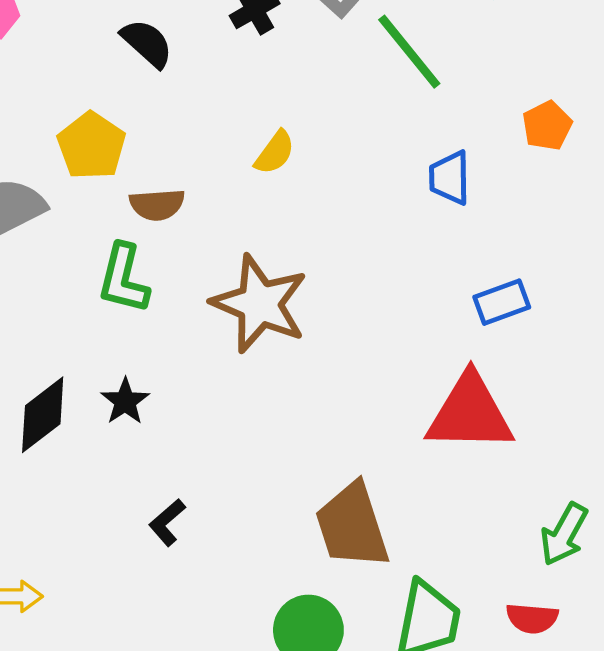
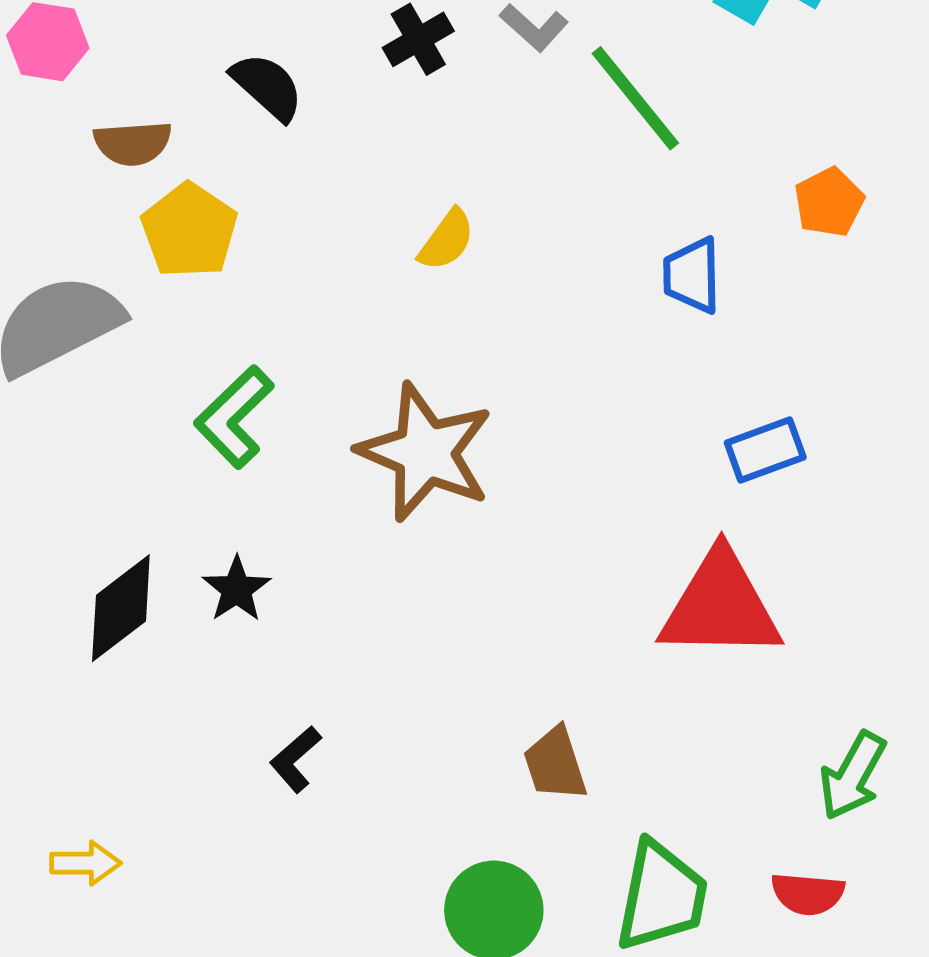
brown semicircle: (157, 205) -> (133, 143), moved
green L-shape: (123, 279) -> (234, 417), turned 32
brown trapezoid: (352, 526) -> (555, 764), size x0.6

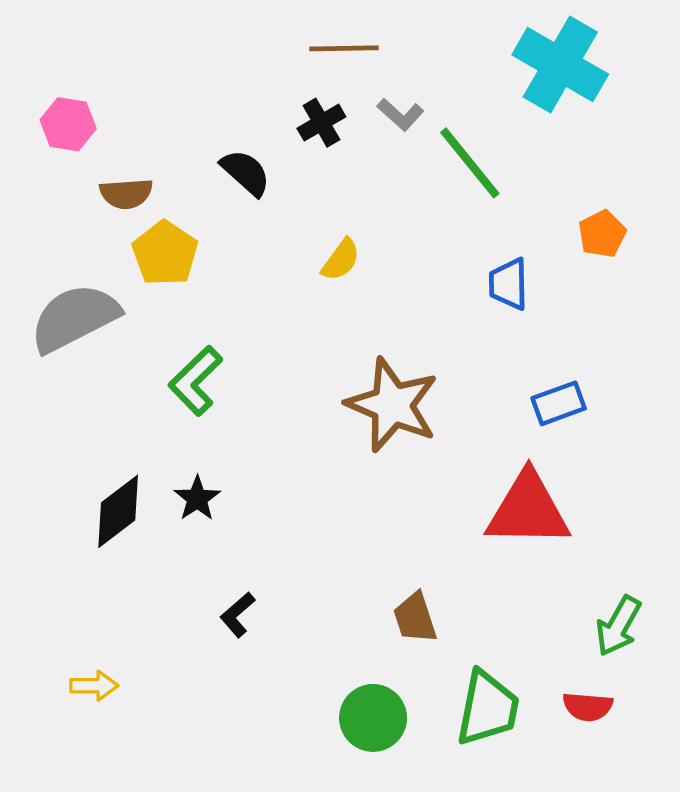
black semicircle: (267, 87) -> (246, 173), moved
brown star: (425, 452) -> (392, 405), moved

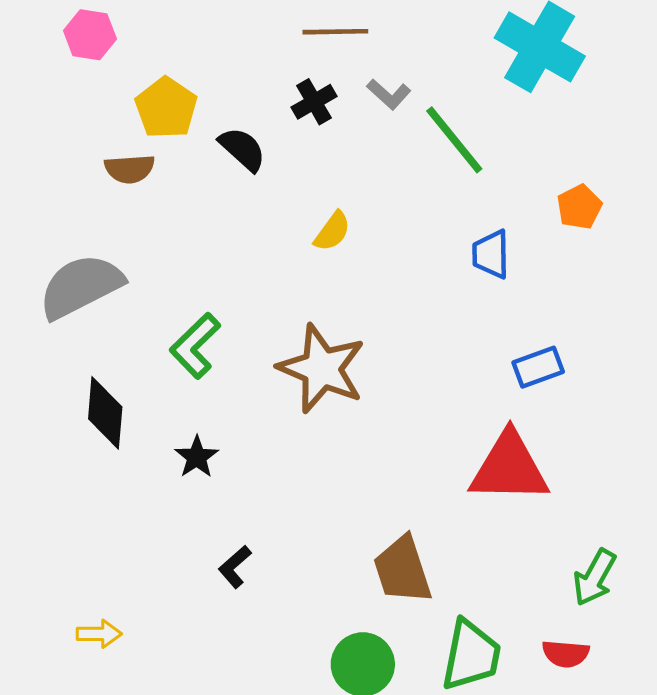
pink hexagon: (68, 124) -> (90, 35), moved
yellow pentagon: (165, 253) -> (166, 108), moved
brown star: (392, 405) -> (322, 369), moved
black diamond: (118, 511) -> (105, 413), moved, turned -48
brown trapezoid: (415, 618) -> (402, 570), size x1.4

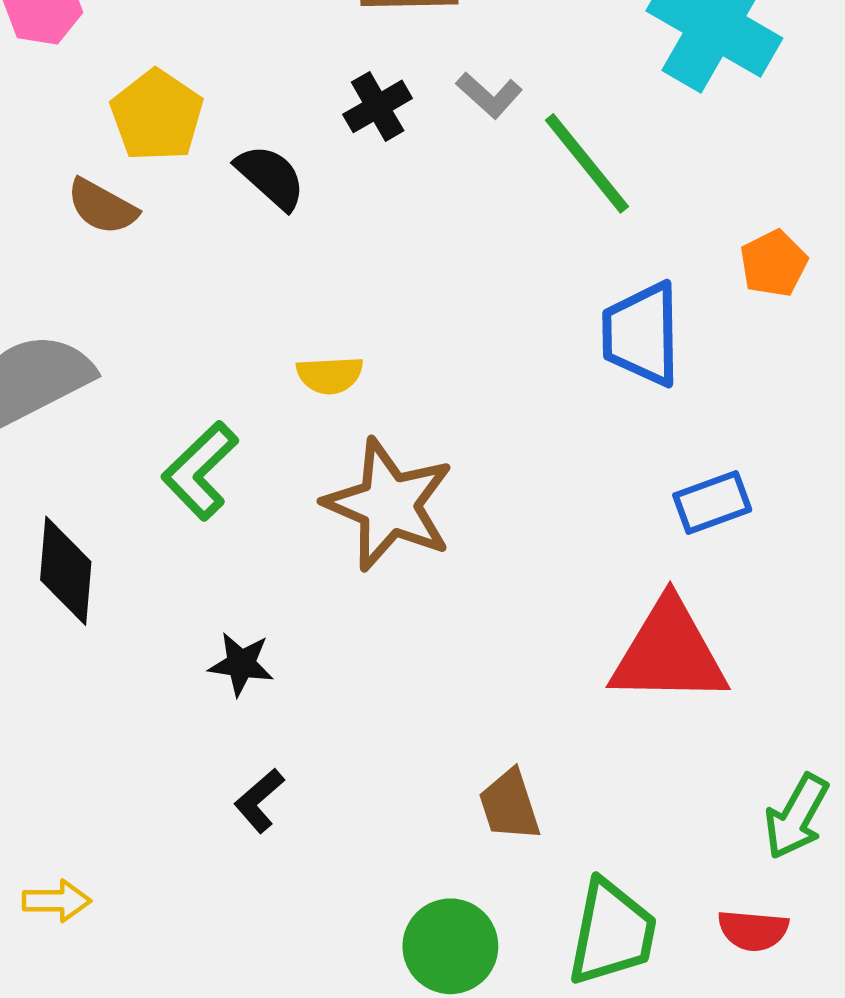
brown semicircle: (130, 169) -> (102, 207), turned 33
yellow semicircle: (332, 231) -> (330, 375), moved, turned 51
blue trapezoid: (491, 254) -> (642, 334), size x1.4
black star: (197, 457) -> (241, 664), moved, turned -30
brown trapezoid: (402, 570) -> (510, 805), size x0.7

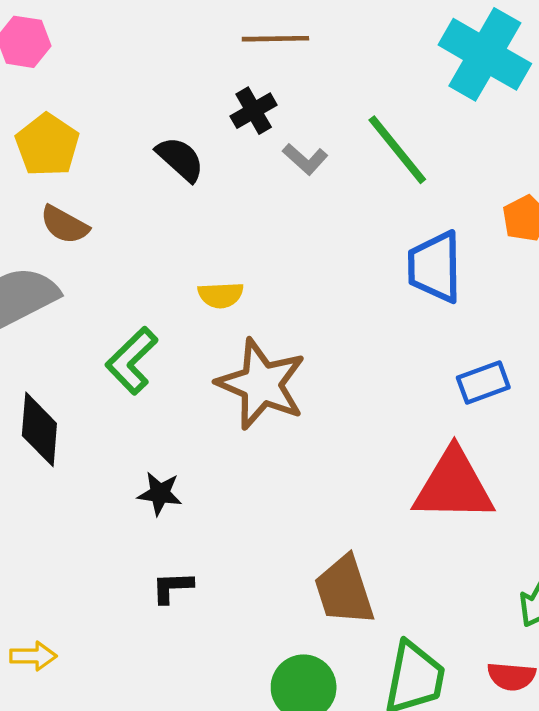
gray L-shape: (489, 95) -> (305, 159), moved
yellow pentagon: (157, 116) -> (47, 145), moved
brown semicircle: (102, 207) -> (64, 225), moved
black L-shape: (259, 801) -> (172, 587), turned 39
brown trapezoid: (510, 805) -> (344, 590), size x1.4

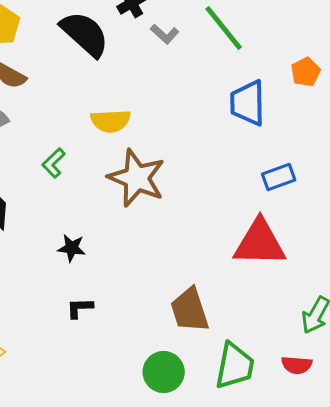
black semicircle: (180, 159) -> (85, 34), size x1.6
yellow semicircle: (221, 295) -> (111, 121), size x1.4
green L-shape: (132, 361) -> (54, 163), size x0.7

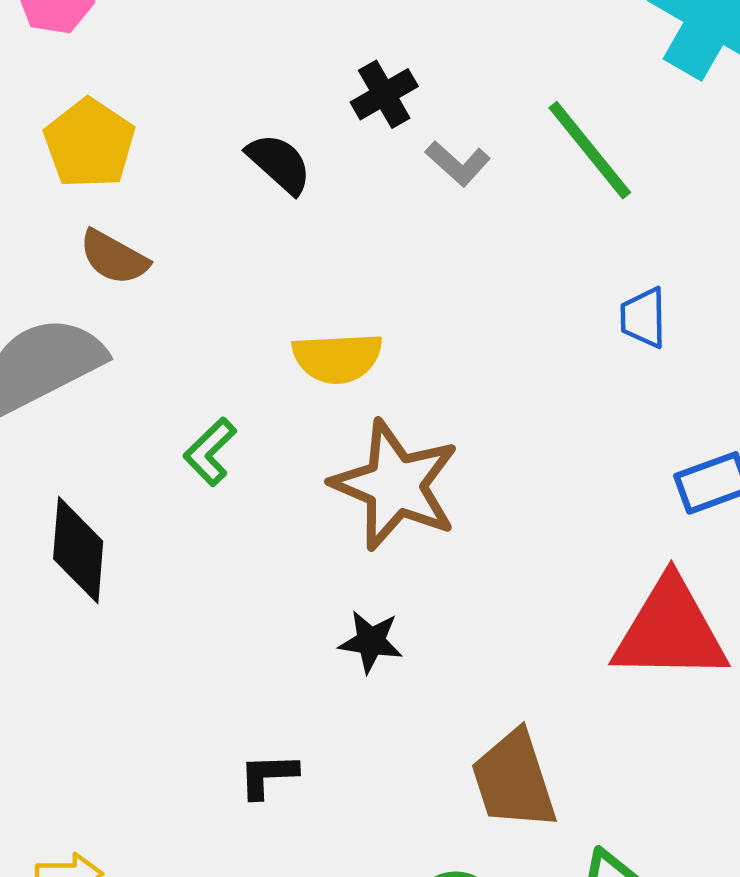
black semicircle: (85, 34) -> (279, 163), size x0.6
blue trapezoid: (248, 103) -> (643, 318), size x0.6
black star: (72, 248) -> (371, 642), moved

